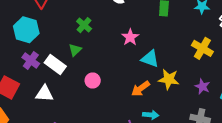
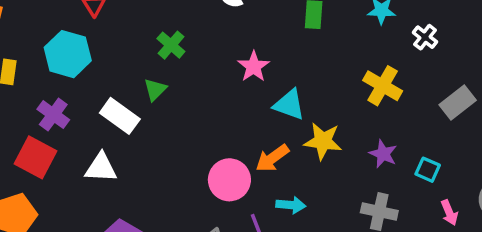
purple cross: (31, 61) -> (53, 115), moved
pink circle: (93, 81) -> (229, 180), moved, size x1.5

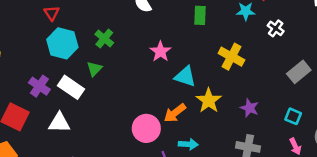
cyan hexagon: (68, 54) -> (62, 43), moved
yellow cross: (383, 86) -> (231, 57), moved
purple cross: (53, 115) -> (39, 86), moved
yellow star: (323, 141) -> (209, 101), turned 30
cyan square: (428, 170) -> (293, 116), moved

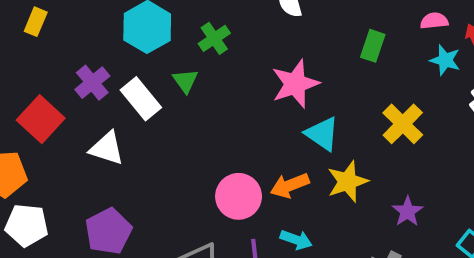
pink star: (160, 51) -> (295, 84), size x1.4
green triangle: (94, 69) -> (185, 81), turned -35

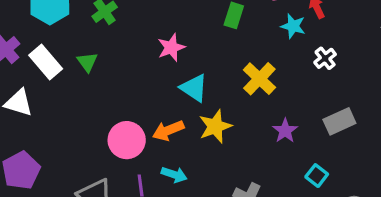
green triangle: (185, 81) -> (87, 62), moved
pink star: (295, 84) -> (171, 48), size x0.7
purple star: (407, 211) -> (285, 131), moved

